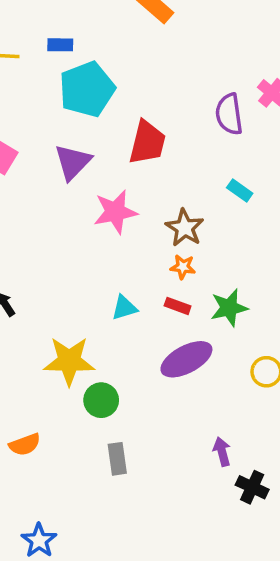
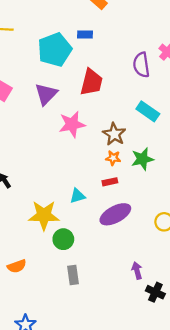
blue rectangle: (60, 45) -> (85, 34), moved
cyan rectangle: (240, 190) -> (148, 111), size x1.5
red rectangle: (178, 306) -> (110, 182), turned -32
cyan triangle: (124, 308) -> (77, 196), moved
green star: (229, 308) -> (142, 159), moved

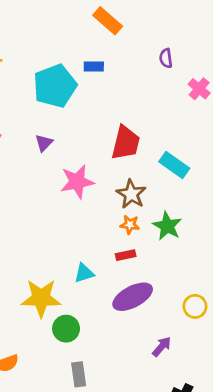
purple semicircle: (141, 65) -> (166, 58), moved, size x0.6
red trapezoid: (91, 82) -> (126, 143), moved
purple triangle: (46, 94) -> (44, 143), size x0.6
green star: (142, 159) -> (167, 226), turned -30
purple arrow: (137, 271) -> (162, 347), moved, turned 56

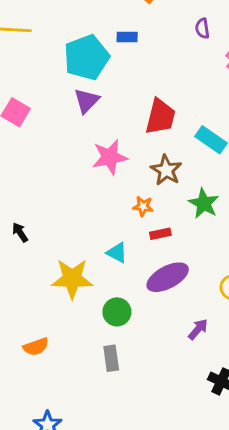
purple triangle: (44, 143) -> (87, 101), moved, size x1.4
orange star: (130, 225) -> (143, 206), moved
cyan triangle: (84, 273) -> (117, 253), turned 45
green circle: (66, 329) -> (117, 312), moved

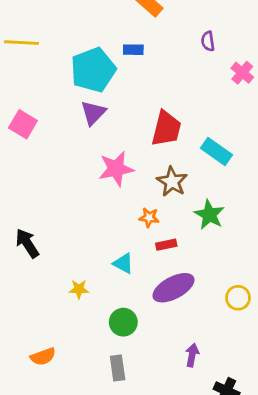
black arrow: (20, 232) -> (27, 243), size x1.5
yellow star: (72, 279) -> (79, 289), size x0.5
purple arrow: (198, 329) -> (192, 355), moved, turned -30

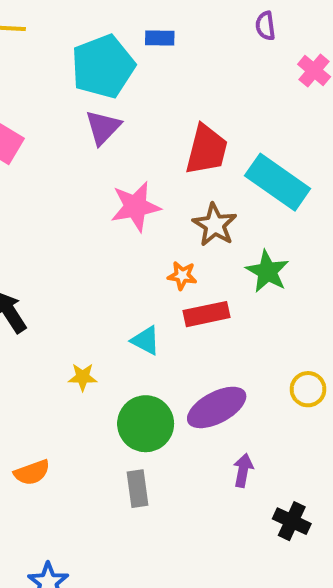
cyan rectangle: (216, 152) -> (278, 182), size x1.4
red rectangle: (166, 245) -> (207, 314), size x1.5
purple ellipse: (173, 288) -> (217, 407), moved
green circle: (123, 322) -> (146, 424), size x1.4

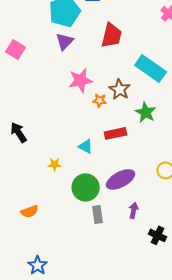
red trapezoid: (207, 150) -> (112, 35), moved
orange star: (182, 276) -> (100, 100), moved
gray rectangle: (137, 489) -> (98, 214), moved

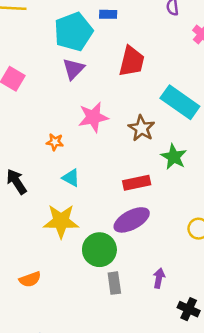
orange star: (100, 100) -> (55, 142), moved
cyan triangle: (86, 146) -> (71, 178), moved
yellow star: (55, 164) -> (61, 221), size x2.0
purple ellipse: (121, 179) -> (132, 220), moved

